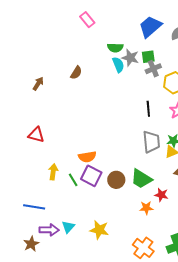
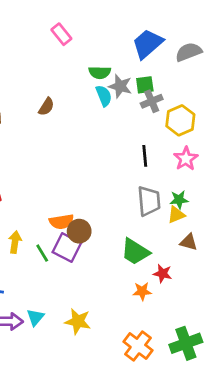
brown circle: (116, 180) -> (79, 231), moved

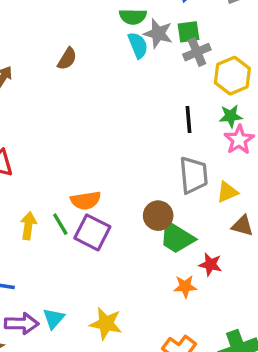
pink star: (186, 159) -> (239, 140), moved
green star: (179, 200) -> (231, 116), moved
brown circle: (79, 231) -> (158, 216), moved
green line: (42, 253) -> (60, 224), moved

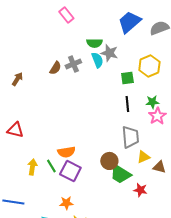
green square: (188, 32) -> (127, 78), moved
gray cross: (197, 52) -> (73, 64), moved
yellow hexagon: (232, 76) -> (149, 66), moved
yellow triangle: (227, 192) -> (143, 157), moved
orange star: (185, 286) -> (66, 203), moved

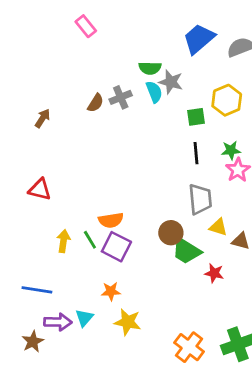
pink rectangle: (66, 15) -> (86, 26), moved
yellow triangle: (143, 157) -> (218, 227), turned 40

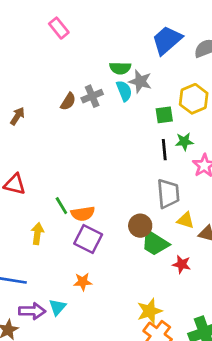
green star: (231, 150) -> (184, 142), moved
green line: (90, 240) -> (61, 206), moved
yellow star: (128, 322) -> (150, 311), moved, turned -30

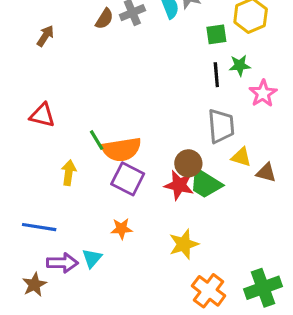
orange semicircle: (83, 214) -> (122, 149), size x1.4
red star: (182, 264) -> (179, 185), moved, size x1.4
yellow star: (150, 311) -> (184, 244), moved

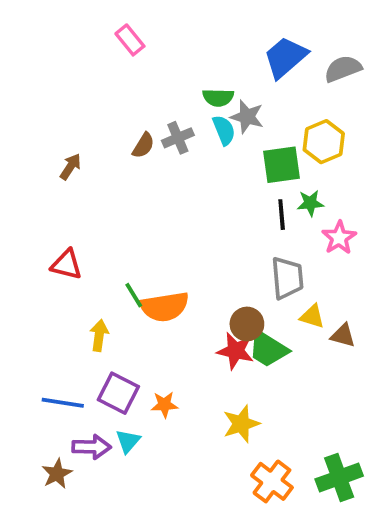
green square: (216, 34) -> (282, 165), size x1.5
purple square: (128, 179) -> (118, 393), moved

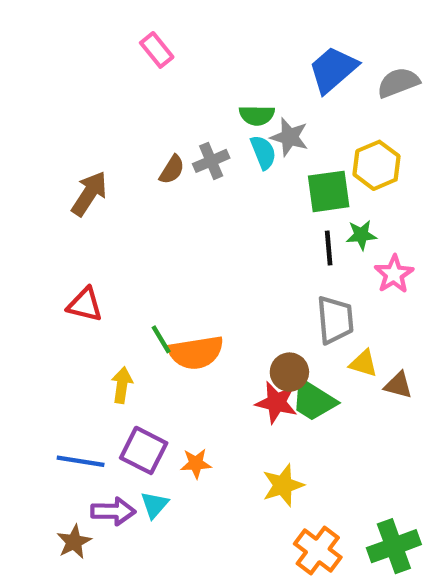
brown arrow: (70, 167) -> (89, 194), size x1.5

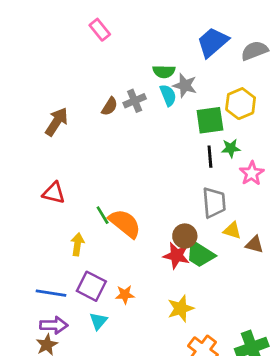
orange semicircle: (196, 352) -> (125, 223), turned -132
purple arrow: (113, 511) -> (54, 325), moved

